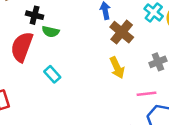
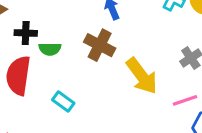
brown cross: (122, 32) -> (100, 45), moved
yellow arrow: (117, 68) -> (142, 76), size x1.4

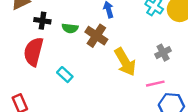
green semicircle: (50, 49) -> (70, 28), moved

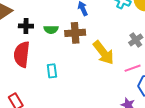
brown cross: (96, 36) -> (75, 33), turned -30
cyan rectangle: (65, 75) -> (52, 71), turned 48

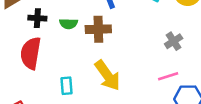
yellow arrow: (104, 53) -> (107, 75), moved
cyan rectangle: (52, 71) -> (66, 86), moved

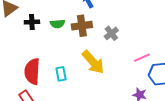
gray cross: (174, 41) -> (111, 33), moved
red semicircle: (31, 53) -> (32, 71), moved

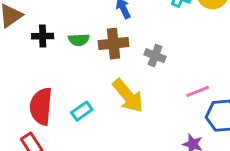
gray cross: (111, 33) -> (155, 56), turned -32
cyan rectangle: (61, 74) -> (82, 111), turned 64

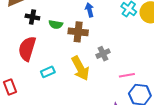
gray cross: (155, 56) -> (103, 54), moved, turned 32
red semicircle: (41, 106) -> (27, 49), moved

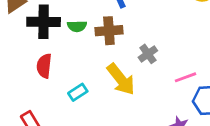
black cross: (32, 17) -> (44, 22), size x1.6
red semicircle: (27, 49) -> (44, 66), size x0.7

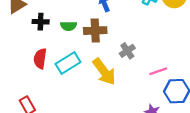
black cross: (44, 22) -> (41, 22), size x0.6
cyan rectangle: (78, 92) -> (68, 63), moved, size x1.5

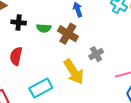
brown cross: (95, 31) -> (68, 34), turned 30
cyan rectangle: (68, 63) -> (41, 88), moved

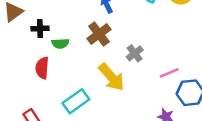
green semicircle: (44, 28) -> (60, 43), moved
brown cross: (68, 34) -> (99, 34), turned 30

